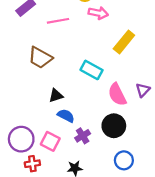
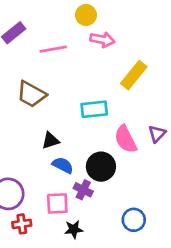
cyan rectangle: (92, 70) -> (94, 109), turned -35
black circle: (114, 126) -> (101, 167), moved
purple cross: (83, 136) -> (83, 190), turned -32
pink square: (50, 141) -> (57, 203), moved, turned -30

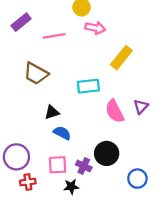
black circle: (101, 167) -> (107, 153), moved
purple cross: (83, 190) -> (84, 166), moved
blue circle: (134, 220) -> (137, 179), moved

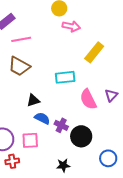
pink line: (54, 36) -> (21, 39), moved
pink square: (58, 165) -> (30, 140), moved
purple cross: (84, 166) -> (61, 125), moved
black star: (71, 187) -> (63, 165), moved

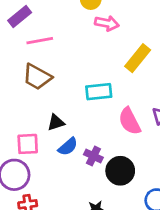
blue semicircle: (42, 118) -> (68, 147), turned 112
pink square: (30, 140) -> (28, 144), moved

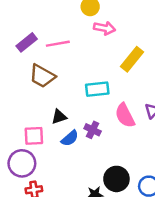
purple rectangle: (20, 17) -> (27, 42), moved
pink line: (40, 41) -> (58, 44), moved
purple cross: (93, 156) -> (93, 130), moved
black circle: (120, 171) -> (116, 179), moved

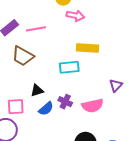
yellow rectangle: (132, 59) -> (87, 48), moved, turned 55
pink semicircle: (125, 115) -> (93, 106), moved, turned -75

